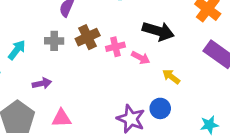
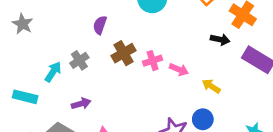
black arrow: (158, 31) -> (220, 39), moved, size x0.6
gray cross: (54, 41) -> (79, 60), moved, turned -30

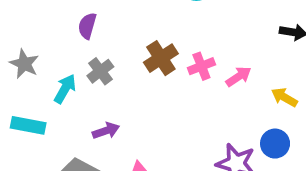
gray star: (23, 24) -> (24, 64), moved
purple semicircle: (100, 25) -> (87, 26), moved
pink arrow: (179, 70) -> (238, 77), turned -54

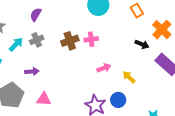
pink cross: (201, 66) -> (91, 39), moved
pink arrow: (238, 77) -> (104, 68), moved

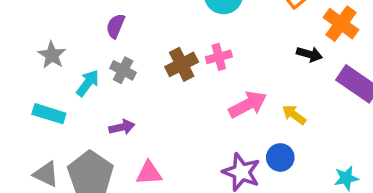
gray cross: (37, 40) -> (123, 70), turned -32
pink arrow: (104, 68) -> (248, 105), size x1.5

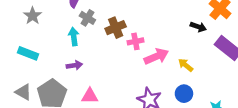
pink cross: (219, 57) -> (135, 41), moved
gray cross: (123, 70) -> (87, 18), moved
cyan arrow: (88, 83) -> (74, 37), moved, turned -48
blue circle: (280, 157) -> (184, 94), moved

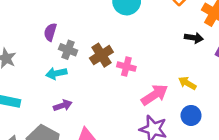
cyan arrow: (74, 37) -> (56, 73), turned -84
pink cross: (135, 41) -> (126, 67), turned 35
pink arrow: (156, 56) -> (155, 95), moved

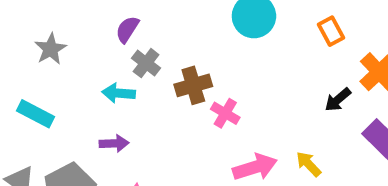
black arrow: (194, 38) -> (338, 100), turned 114

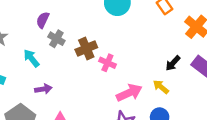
cyan arrow: (119, 93) -> (31, 58), moved, turned 54
black arrow: (338, 100) -> (173, 63), moved

